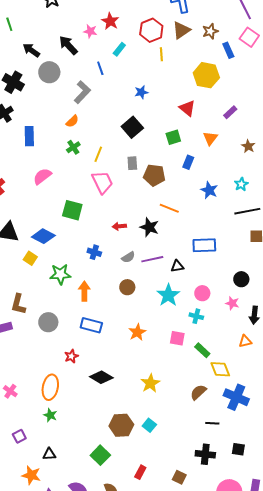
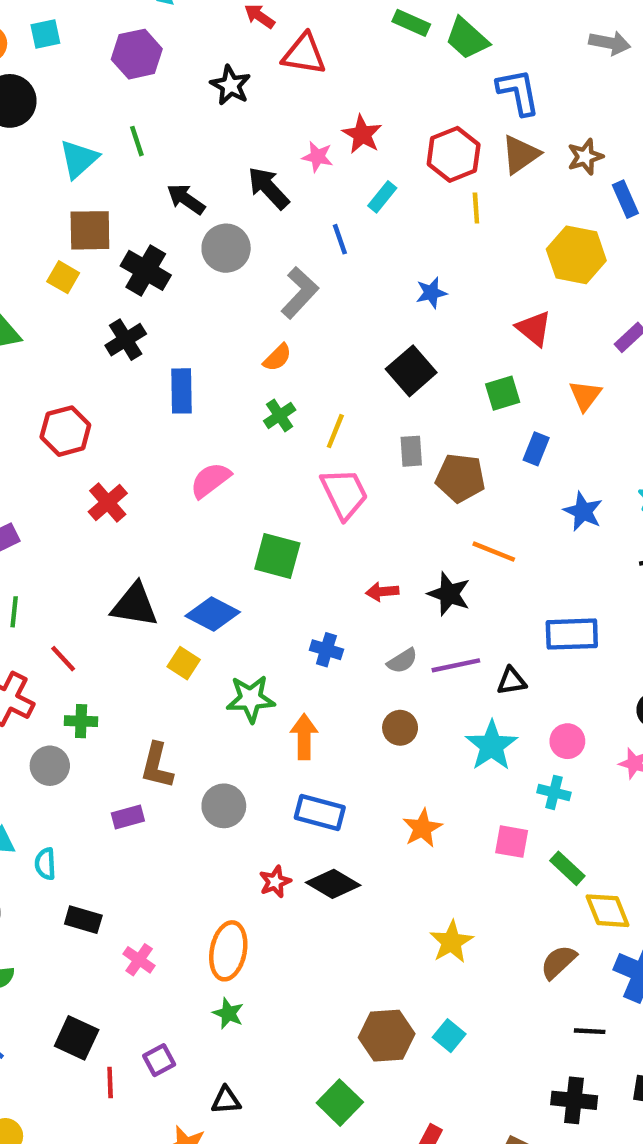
black diamond: (101, 377) -> (333, 884), moved

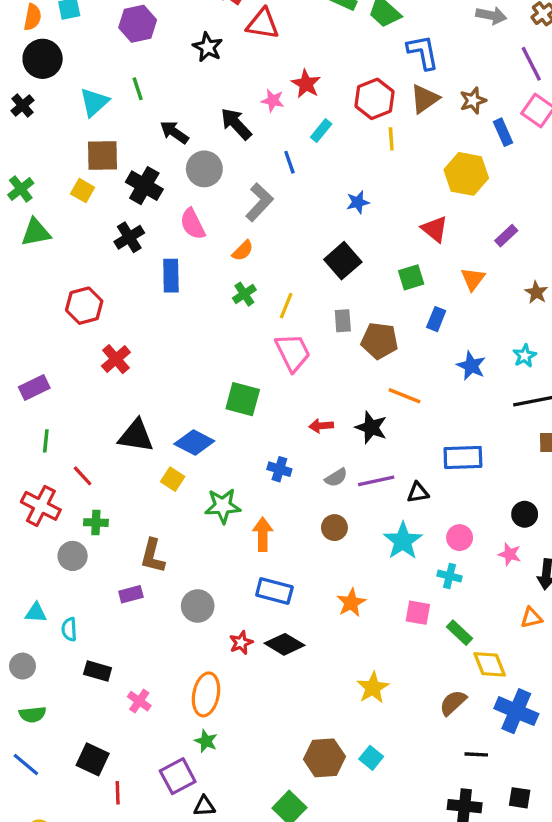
pink semicircle: (210, 480) -> (193, 224), moved, turned -80
gray circle: (224, 806) -> (198, 606), moved
purple square: (159, 1060) -> (178, 776), moved, size x1.5

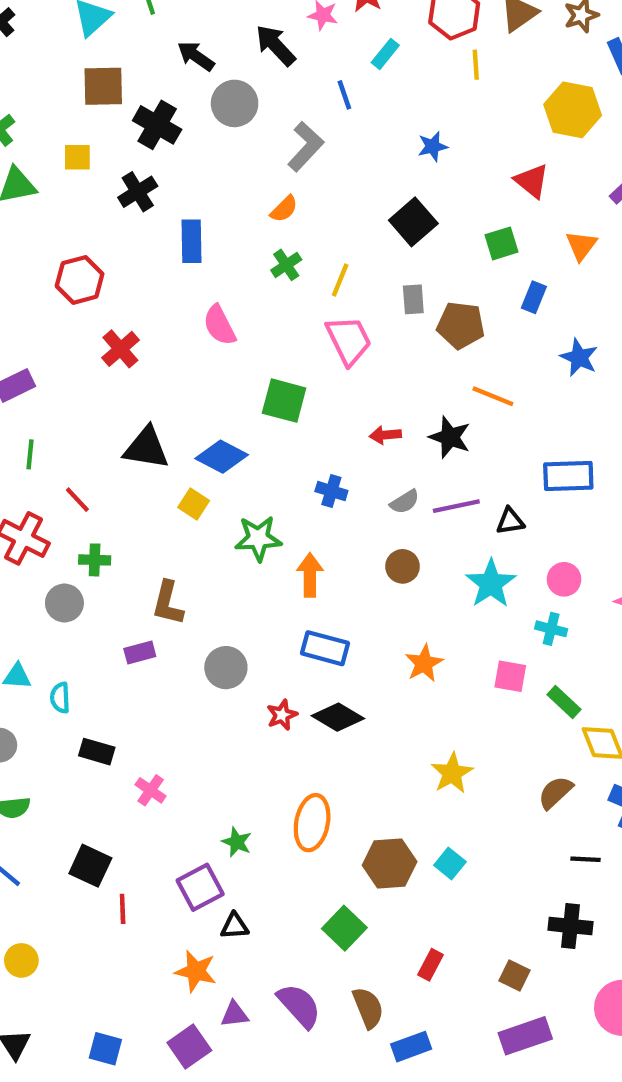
yellow square: (83, 191) -> (77, 157), moved, turned -30
pink semicircle: (193, 224) -> (219, 325), moved
orange ellipse: (206, 694) -> (312, 823), moved

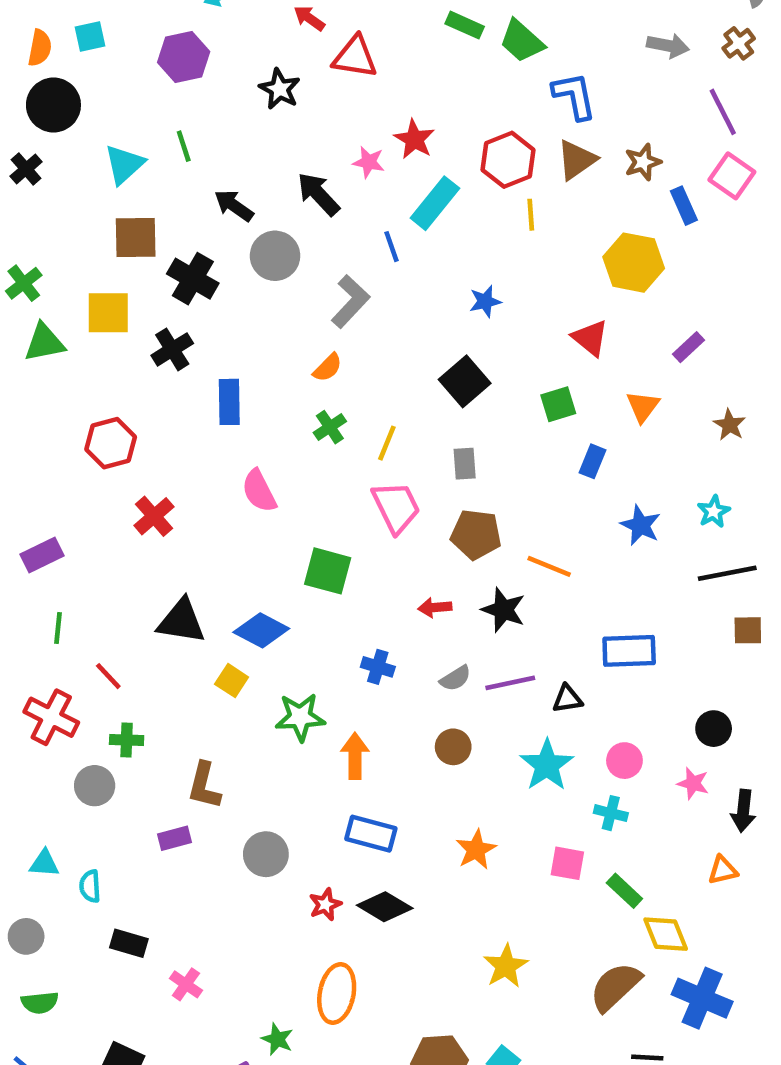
cyan rectangle: (385, 54) -> (435, 203), size x1.6
yellow square: (77, 157) -> (108, 313), size x1.5
brown pentagon: (461, 325) -> (476, 534), moved
brown semicircle: (555, 792) -> (615, 987), size x1.4
orange ellipse: (312, 823) -> (337, 994), moved

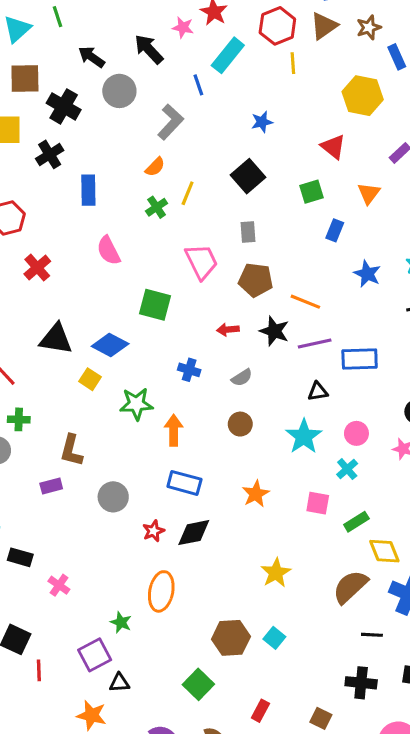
yellow line: (387, 443) -> (188, 193), moved
purple line: (510, 683) -> (315, 344), moved
cyan cross: (611, 813) -> (347, 469), turned 35
green rectangle: (624, 891) -> (356, 522), turned -75
black diamond: (385, 907) -> (194, 533), turned -42

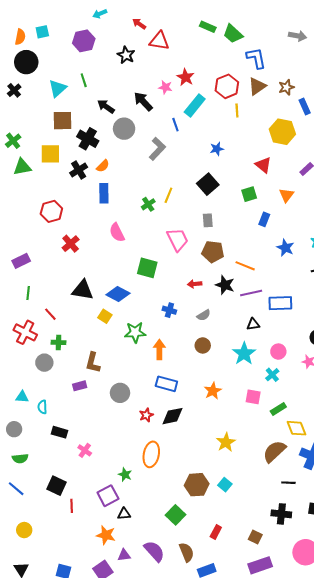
orange semicircle: (155, 167) -> (103, 166), moved

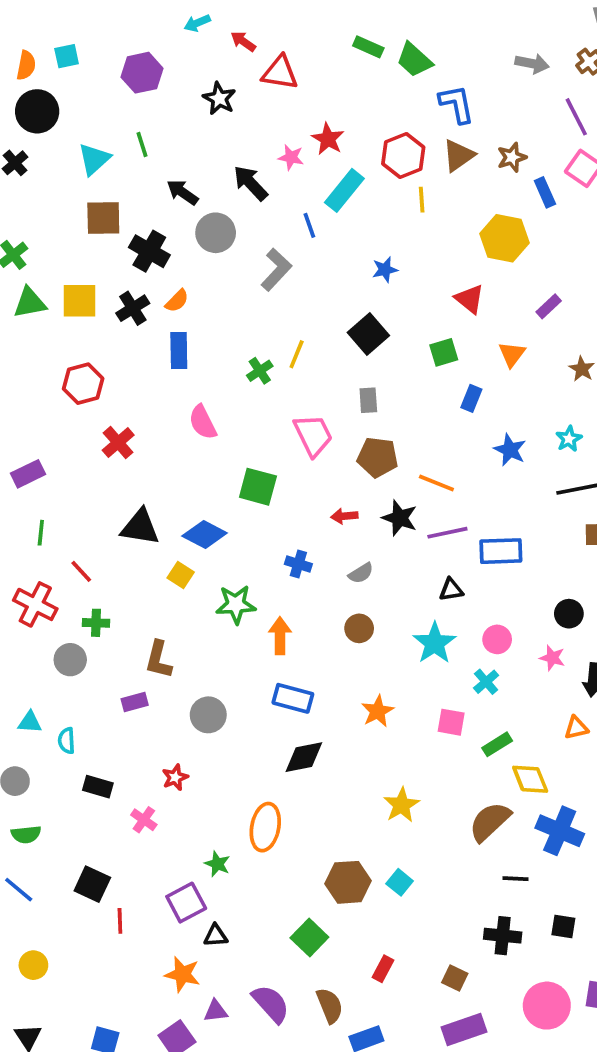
cyan arrow: (100, 14) -> (197, 23), moved
yellow square: (50, 154) -> (79, 301), moved
red star: (146, 415) -> (175, 777), moved

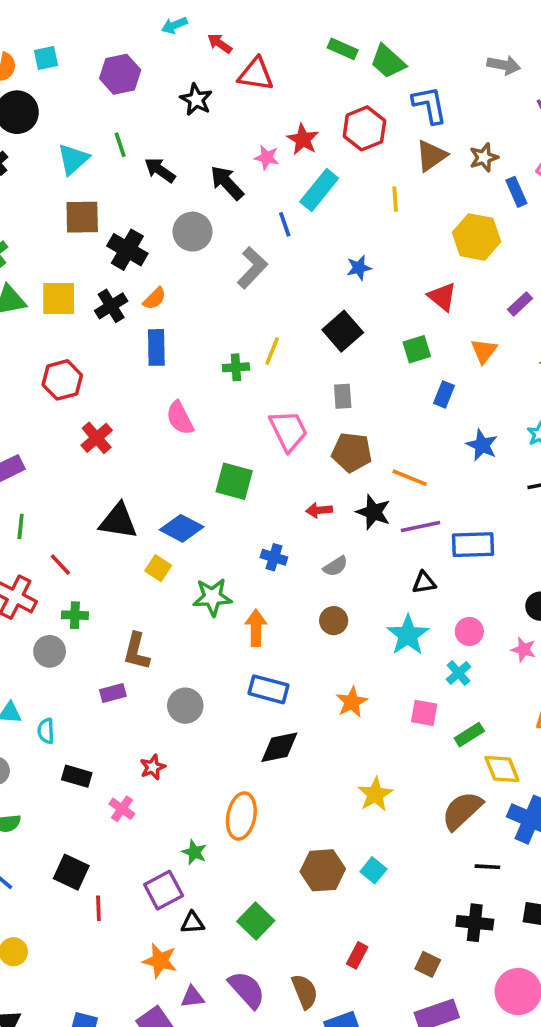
red hexagon: (403, 155) -> (364, 128), moved
black arrow: (182, 192) -> (160, 170), moved
green cross: (260, 371) -> (236, 367), turned 30
green square: (309, 937) -> (256, 921), moved

